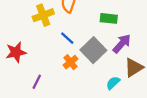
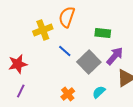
orange cross: (70, 62) -> (68, 94), moved
purple line: (37, 82) -> (21, 91), moved
cyan semicircle: (113, 83) -> (99, 92), moved

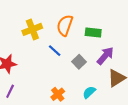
orange semicircle: (67, 17) -> (65, 25), moved
gray square: (89, 62) -> (79, 62), size x0.6

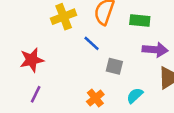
purple arrow: (105, 56) -> (155, 50), turned 54
gray square: (79, 62) -> (114, 66), moved, turned -32

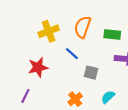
red star: (32, 60) -> (38, 67), moved

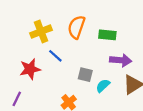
blue line: (72, 54) -> (55, 56), moved
cyan semicircle: (108, 97) -> (103, 86), moved

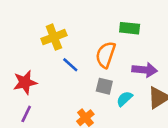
orange semicircle: (76, 27) -> (106, 55), moved
green rectangle: (107, 35) -> (130, 28), moved
red star: (30, 69) -> (25, 82), moved

